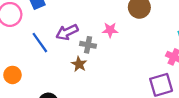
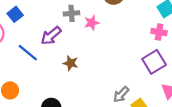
gray cross: (88, 45) -> (71, 13), moved

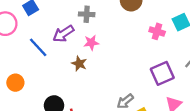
pink star: (92, 23) -> (91, 43), moved
pink cross: (159, 32) -> (157, 31), moved

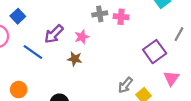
gray cross: (87, 14) -> (100, 14), moved
pink cross: (157, 31) -> (121, 17), moved

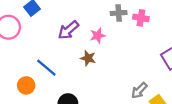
blue line: (33, 52) -> (46, 68), moved

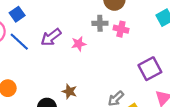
brown star: (88, 58) -> (69, 91), moved
blue line: (46, 68) -> (19, 42), moved

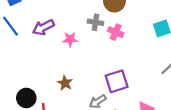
purple square: (150, 69) -> (117, 81), moved
brown star: (69, 91) -> (65, 83), moved

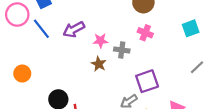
gray cross: (95, 22) -> (122, 50), moved
brown star: (65, 83) -> (99, 64), moved

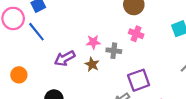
purple arrow: (74, 29) -> (65, 58), moved

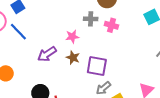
gray cross: (114, 51) -> (91, 19), moved
purple square: (139, 80) -> (97, 66), moved, turned 35

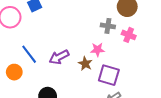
blue line: (18, 32) -> (29, 54), moved
pink star: (72, 37) -> (98, 50), moved

